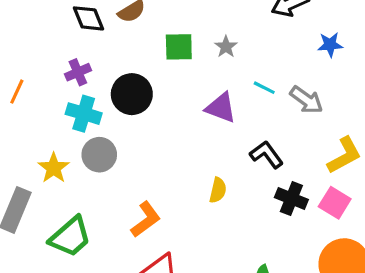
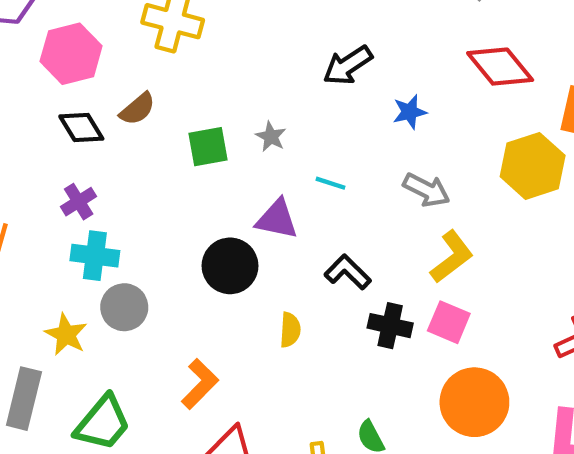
black circle: (132, 94) -> (230, 266), moved
gray arrow: (306, 100) -> (426, 190), moved

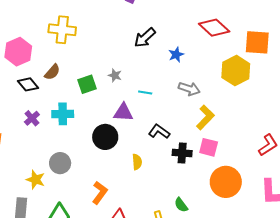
cyan cross: (95, 256) -> (63, 114), moved

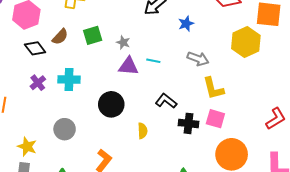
green square: (87, 84) -> (93, 35), moved
purple triangle: (123, 112) -> (129, 66), moved
yellow L-shape: (205, 117) -> (213, 88), turned 120
yellow star: (36, 180) -> (27, 147), moved

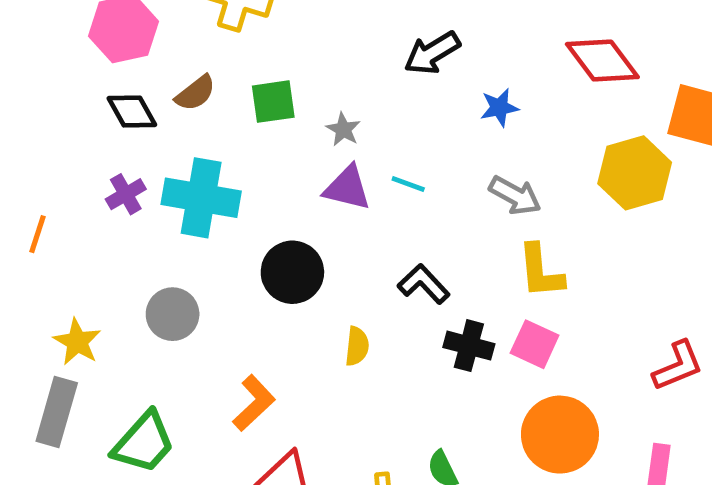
cyan cross: (69, 79) -> (201, 198), size x1.4

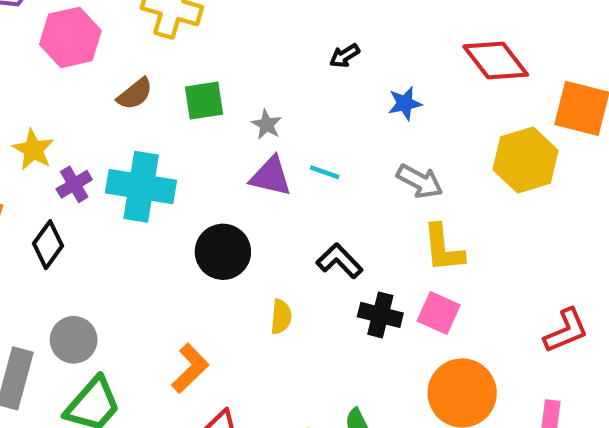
black arrow: (432, 53) -> (345, 56), size x0.6
black diamond: (132, 112) -> (48, 245), moved, turned 66
gray circle: (173, 314) -> (74, 340), moved
yellow star: (77, 342) -> (33, 150), moved

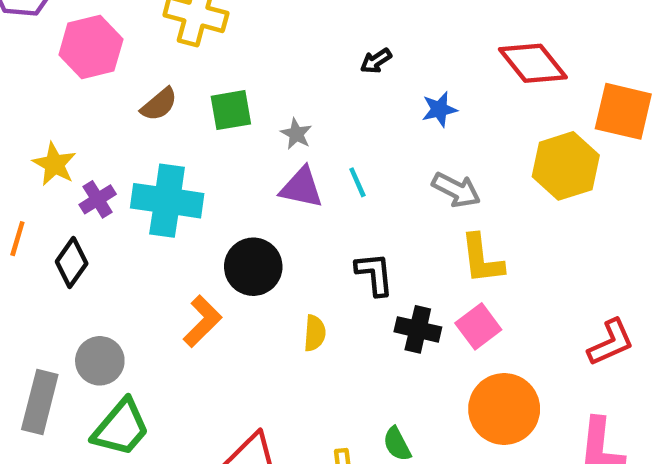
cyan line: (325, 172) -> (357, 182), turned 48
black L-shape: (339, 261) -> (374, 274), turned 39
pink square: (439, 313) -> (478, 326), turned 30
orange L-shape: (190, 368) -> (202, 321), moved

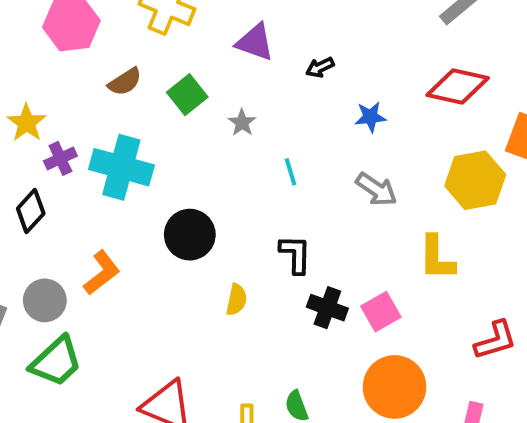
red diamond: (533, 63) -> (458, 87), turned -46
green square: (231, 110) -> (187, 95), turned -36
purple triangle: (301, 188) -> (255, 42), moved
yellow L-shape: (482, 259) -> (437, 258), moved
orange L-shape: (202, 321) -> (102, 273), moved

